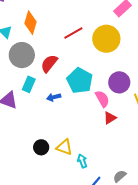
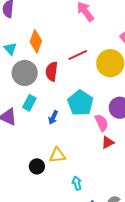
red semicircle: (49, 64) -> (52, 71), moved, turned -36
blue arrow: (54, 97) -> (53, 117), turned -56
yellow triangle: (64, 147) -> (57, 155), moved, turned -30

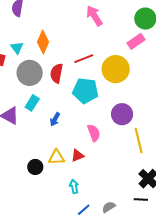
cyan pentagon: (80, 103) -> (85, 91), moved, turned -30
pink semicircle: (102, 123) -> (94, 133), moved
red triangle: (108, 142) -> (77, 156), moved

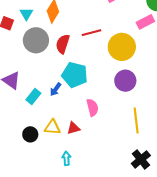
cyan pentagon: (85, 91) -> (75, 75), moved
cyan rectangle: (32, 103) -> (33, 96), moved
purple circle: (122, 114) -> (125, 81), moved

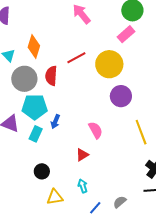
cyan pentagon: (75, 75) -> (35, 107), moved
yellow triangle: (52, 127) -> (55, 197), moved

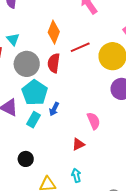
orange diamond: (34, 47) -> (54, 32), moved
cyan pentagon: (35, 107) -> (35, 93), turned 30
black circle: (42, 171) -> (26, 159), moved

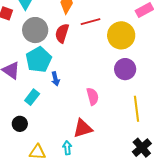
blue arrow: (54, 109) -> (55, 79), turned -48
cyan rectangle: (33, 120) -> (32, 97), moved
red triangle: (78, 144) -> (83, 128), moved, size x1.5

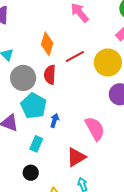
blue arrow: (55, 79) -> (55, 120), turned -136
pink semicircle: (93, 96) -> (95, 129), size x1.4
red triangle: (83, 128) -> (76, 157), moved

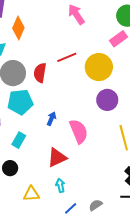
orange diamond: (47, 44) -> (18, 28), moved
cyan pentagon: (34, 106) -> (20, 102), turned 30
blue arrow: (55, 120) -> (51, 119), moved

